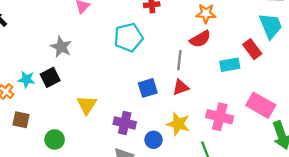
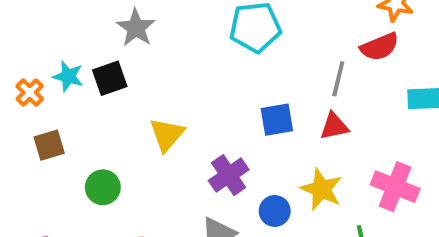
brown square: (21, 120) -> (49, 145), turned -36
purple cross: (125, 123) -> (229, 175), turned 35

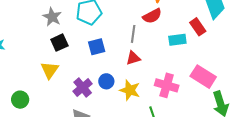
gray star: (136, 28) -> (52, 17), moved
black square: (110, 78) -> (59, 43), moved
blue square: (277, 120) -> (97, 47), moved
blue circle: (275, 211) -> (106, 81), moved

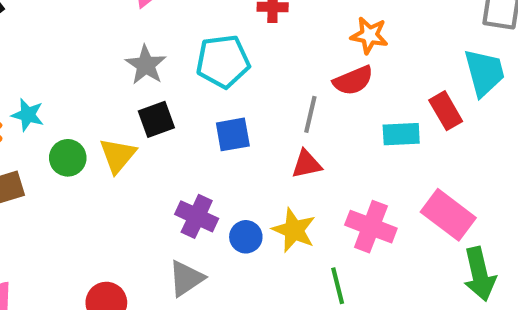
yellow triangle: (50, 70) -> (118, 155), moved
blue circle: (106, 81) -> (246, 237), moved
purple cross: (83, 87) -> (197, 216), turned -30
green circle: (20, 100) -> (68, 158), moved

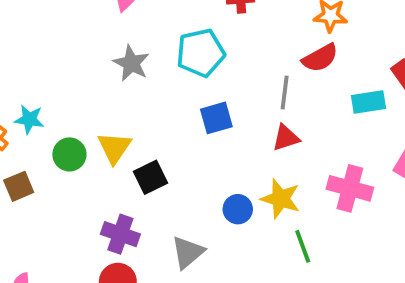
black square: (156, 119) -> (150, 177), moved
purple cross: (197, 216) -> (120, 234), moved
green line: (338, 286) -> (303, 246), moved

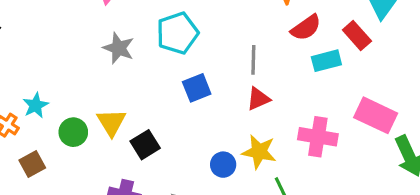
red semicircle: (320, 58) -> (306, 28), moved
cyan star: (29, 119) -> (36, 105), turned -30

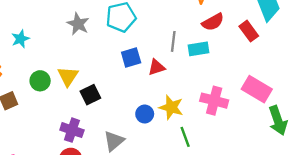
cyan rectangle: (326, 61) -> (199, 49), moved
red triangle: (258, 99) -> (156, 67), moved
cyan star: (36, 105) -> (20, 39), moved

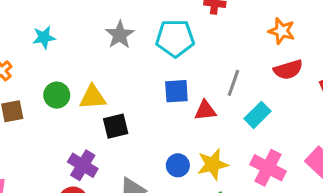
cyan rectangle: (199, 49) -> (257, 115), moved, turned -48
yellow triangle: (68, 76) -> (93, 97), turned 40
yellow star: (171, 107) -> (213, 164), turned 30

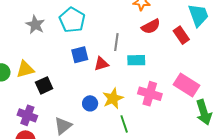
cyan pentagon: (175, 38) -> (72, 20), turned -30
cyan rectangle: (257, 115) -> (136, 60), turned 54

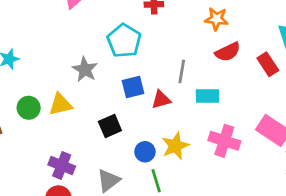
gray star: (35, 25) -> (85, 69), moved
black square: (44, 85) -> (110, 126), moved
green line: (124, 124) -> (156, 181), moved

